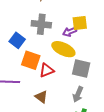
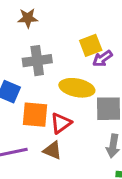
purple arrow: (70, 32) -> (102, 59), moved
brown triangle: (41, 97) -> (52, 150), moved

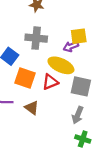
purple arrow: (102, 59) -> (71, 46), moved
red triangle: (61, 123) -> (50, 82), moved

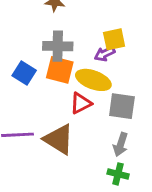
orange square: (25, 78) -> (60, 70), moved
brown triangle: (32, 108) -> (59, 139), size x1.6
green cross: (83, 139) -> (118, 174), moved

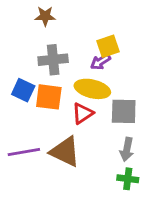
orange square: (60, 70) -> (49, 97), moved

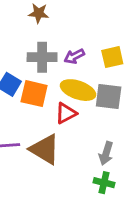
yellow square: (108, 46) -> (112, 57), moved
purple arrow: (100, 62) -> (74, 56), moved
gray square: (124, 111) -> (109, 96), moved

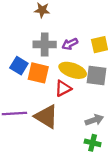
gray arrow: (106, 153) -> (94, 120), turned -126

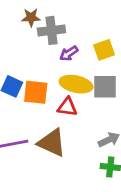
gray cross: (45, 44) -> (51, 30), moved
red triangle: (63, 88) -> (67, 107), turned 42

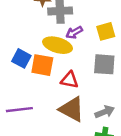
yellow ellipse: (76, 84) -> (58, 45), moved
brown triangle: (52, 143) -> (72, 109), moved

